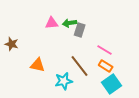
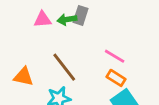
gray rectangle: (80, 30) -> (81, 15), moved
brown line: (80, 66) -> (64, 67), moved

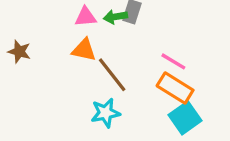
orange triangle: (23, 77) -> (84, 50), moved
orange rectangle: (116, 78) -> (175, 88), size x1.5

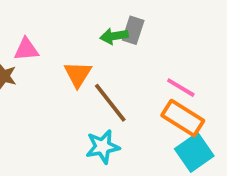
pink triangle: (86, 17) -> (26, 49), moved
orange triangle: (84, 50) -> (78, 74), turned 50

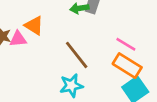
pink triangle: (26, 49) -> (18, 39), moved
orange triangle: (78, 74) -> (34, 26), moved, turned -30

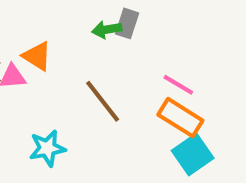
cyan star: (71, 86) -> (47, 148), moved

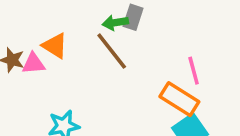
pink line: (178, 85) -> (194, 71), moved, turned 44
brown line: (103, 101) -> (112, 51), moved

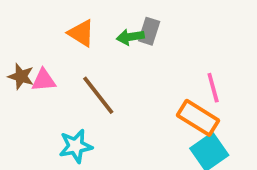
orange triangle: (55, 46) -> (81, 33), moved
brown line: (112, 51) -> (98, 95), moved

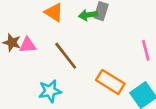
orange rectangle: (198, 118) -> (110, 82), moved

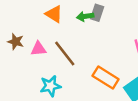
pink triangle: (28, 45) -> (38, 49), moved

